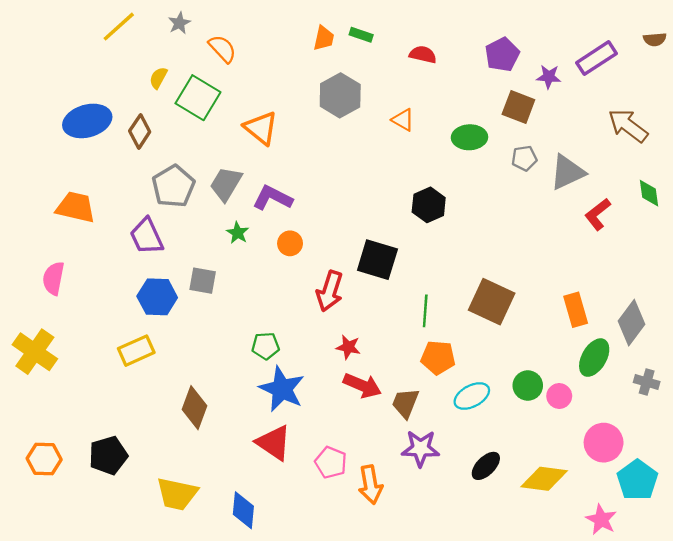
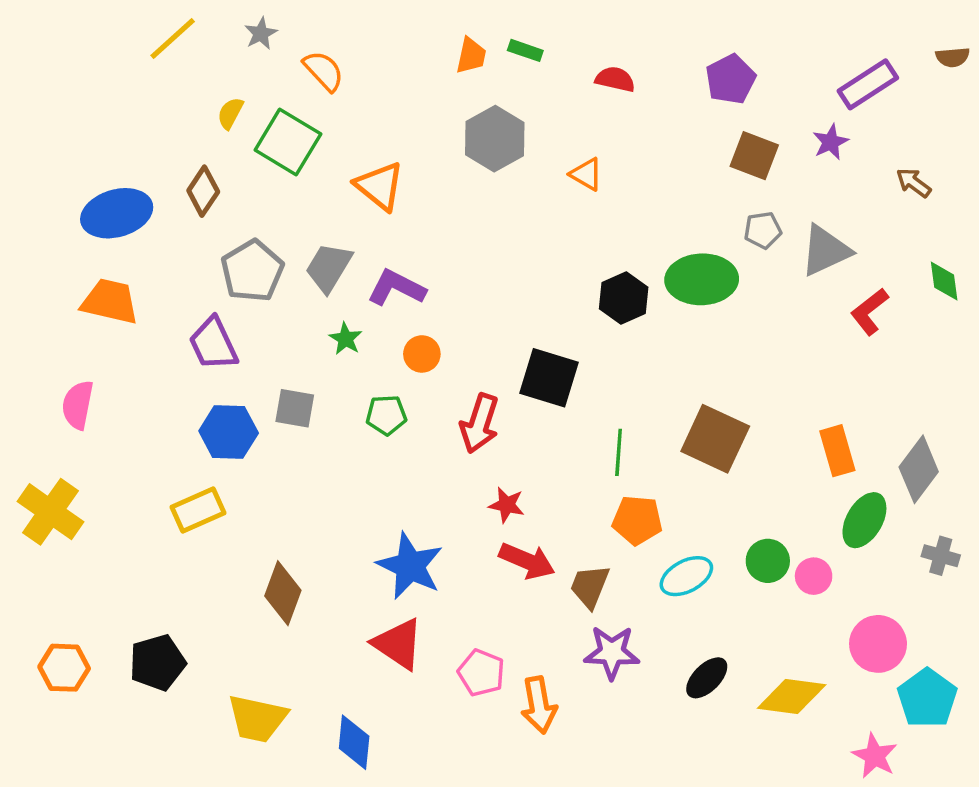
purple star: (549, 77) -> (831, 142), moved, turned -30
blue ellipse: (87, 121) -> (117, 213), moved
brown arrow: (628, 126) -> (914, 183), size x0.6
green ellipse: (469, 137) -> (702, 279), moved, size x1.4
green pentagon: (266, 346) -> (386, 415), moved

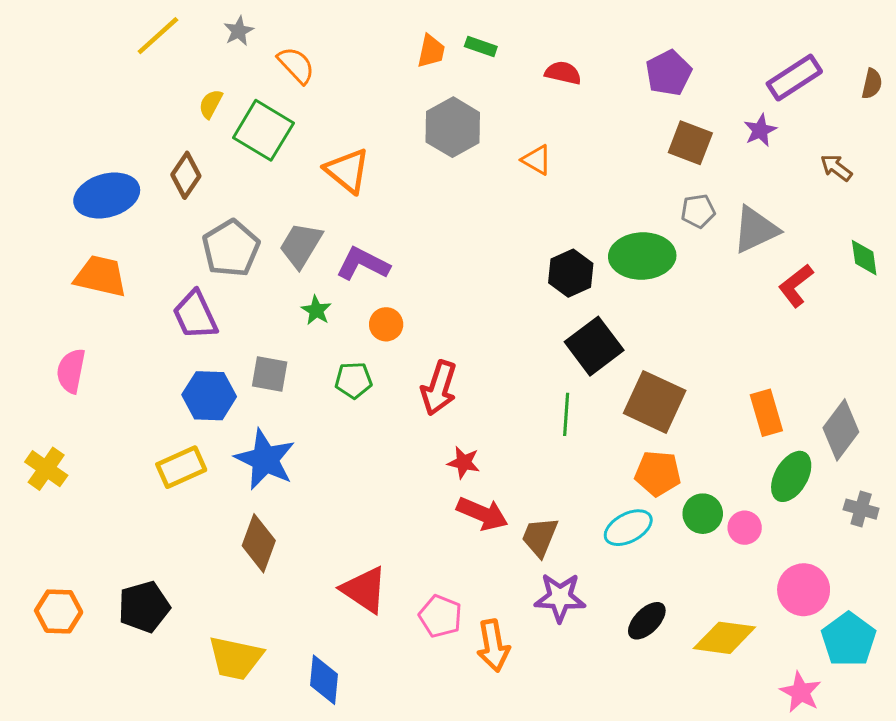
brown semicircle: (953, 57) -> (872, 84), moved, turned -72
black square: (549, 378) -> (594, 346), moved, turned 36
yellow cross: (51, 512) -> (46, 469), size x0.7
orange pentagon: (637, 520) -> (658, 473), moved
blue star: (410, 566) -> (265, 459), moved

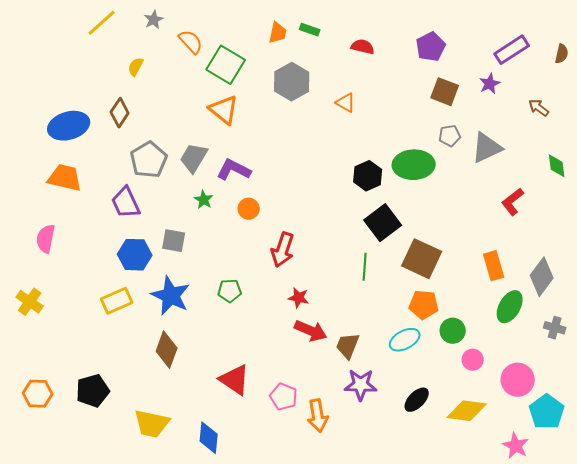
green square: (263, 130) -> (226, 65), moved
red L-shape: (796, 286) -> (513, 202), moved
green pentagon: (354, 380) -> (230, 291), moved
pink circle: (745, 528) -> (473, 360), moved

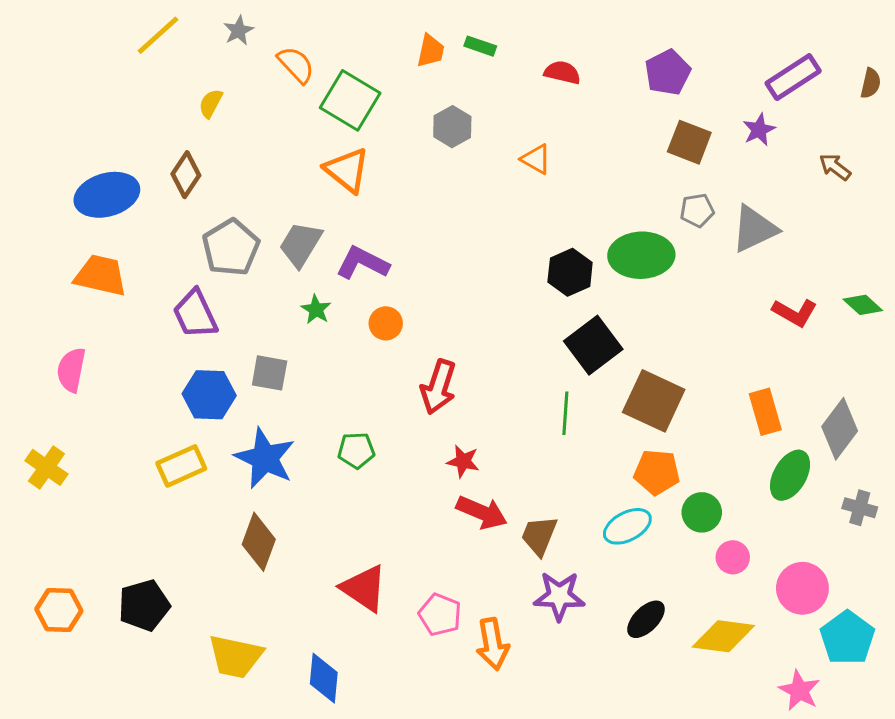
gray hexagon: (292, 82) -> (452, 127), size x0.7
green diamond: (557, 166) -> (863, 305), moved, turned -40
red L-shape: (513, 202) -> (795, 313), turned -112

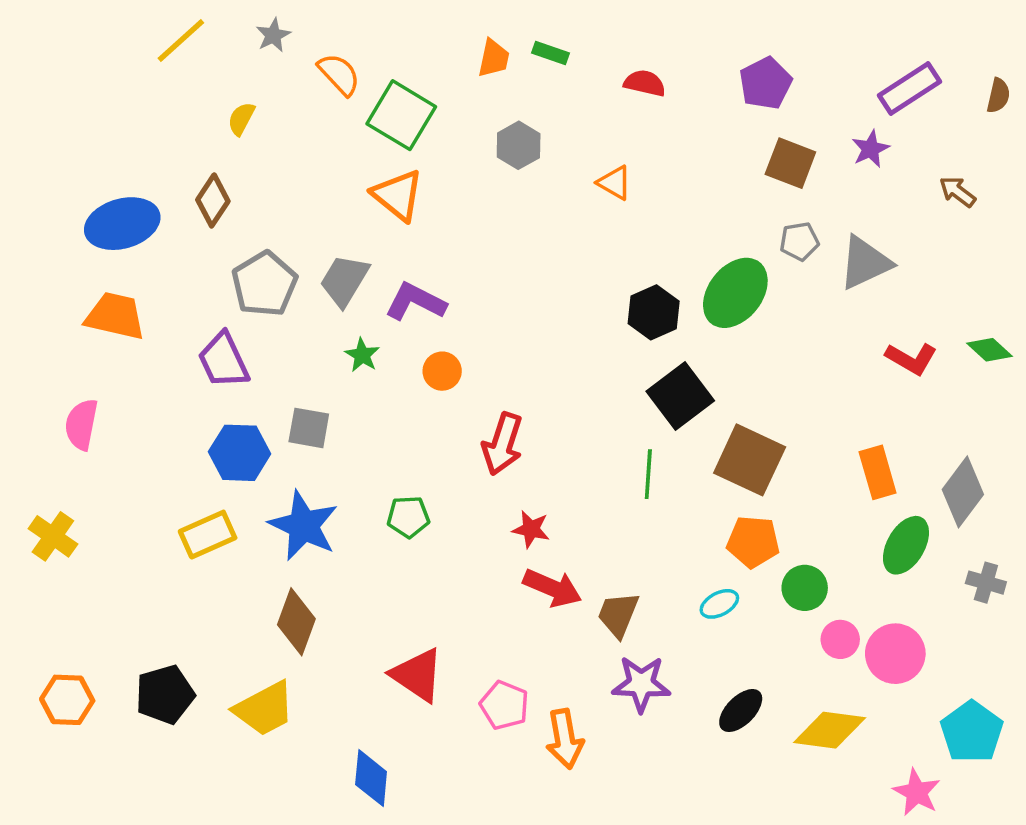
green ellipse: (641, 255) -> (735, 293), turned -50
cyan ellipse: (627, 526) -> (719, 604), size x0.7
pink circle: (802, 588) -> (895, 654), moved
yellow trapezoid: (235, 656) -> (264, 709), moved, turned -40

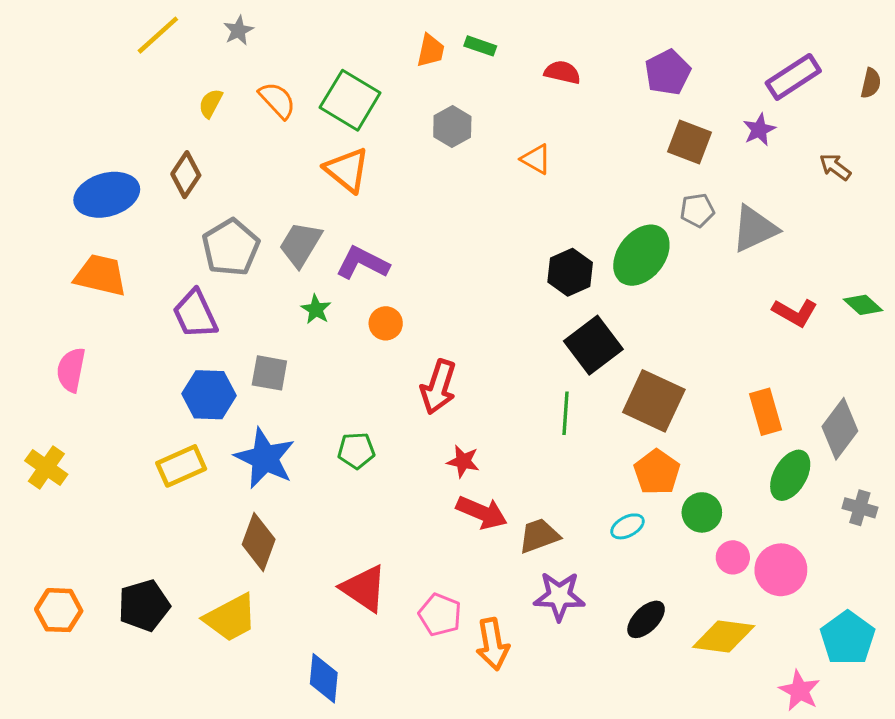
orange semicircle: (339, 74) -> (277, 100), moved
orange pentagon: (753, 542) -> (657, 472), turned 30
brown trapezoid: (618, 615) -> (539, 536), turned 48

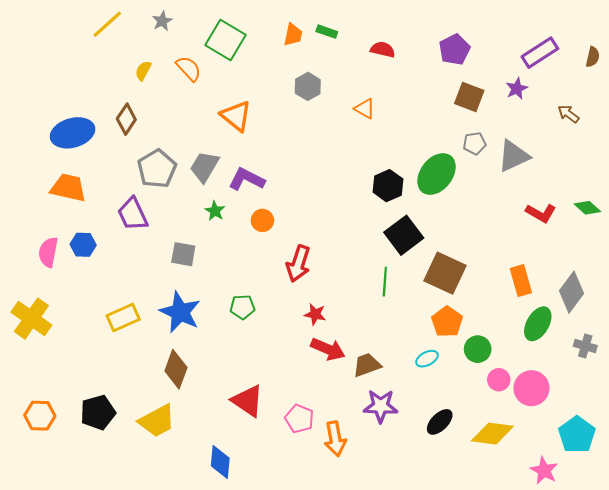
green square: (350, 100) -> (226, 40), moved
blue hexagon: (209, 395) -> (83, 245), moved, size x0.7
yellow cross: (46, 468) -> (31, 319), size x1.4

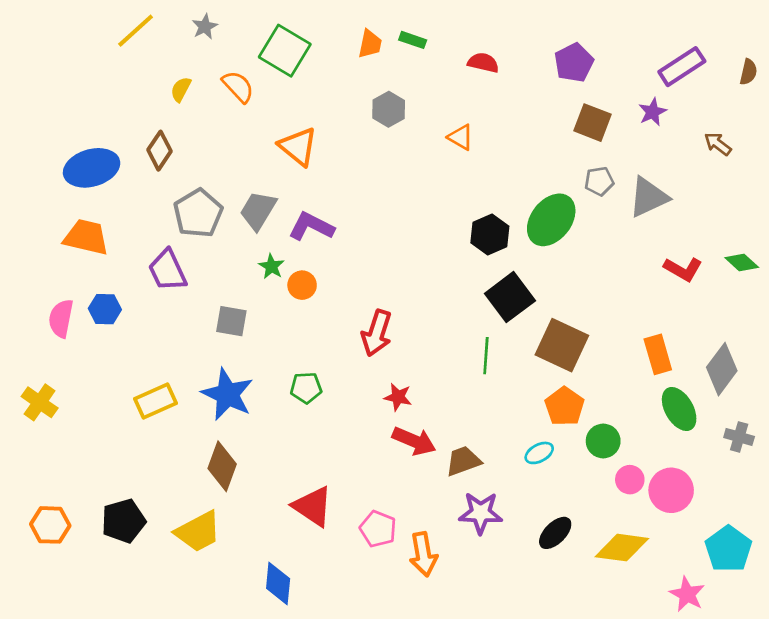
orange circle: (262, 220) -> (302, 285), moved
yellow cross: (31, 319) -> (40, 402), size x0.7
green ellipse: (538, 324) -> (679, 409), turned -60

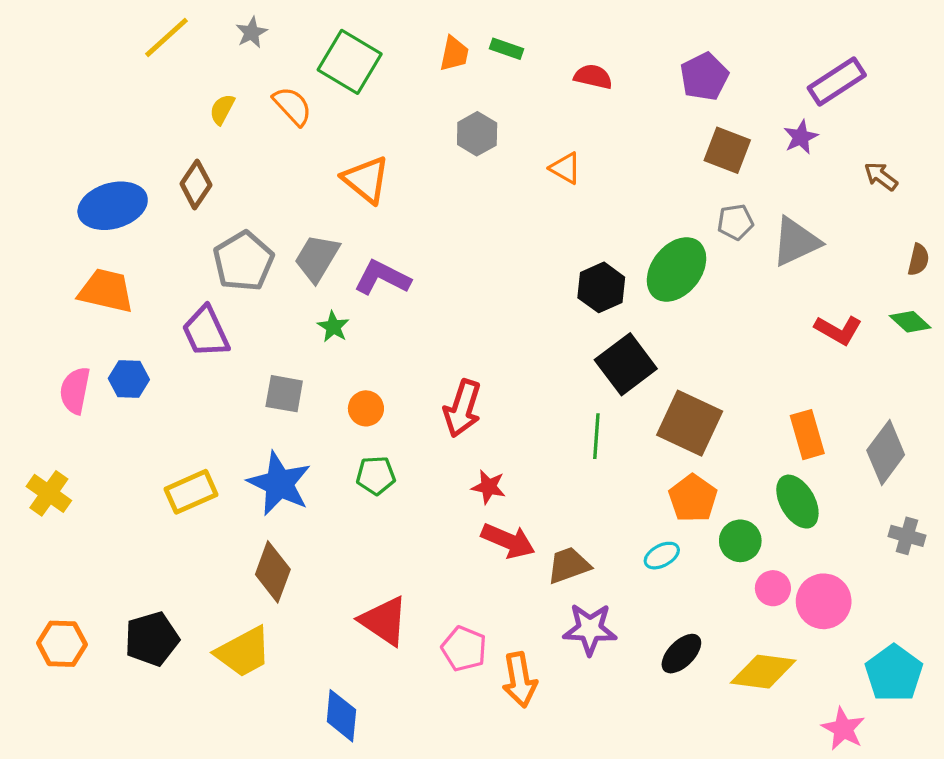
brown semicircle: (748, 72) -> (918, 260), moved
orange circle: (302, 285) -> (366, 408), moved
green ellipse: (679, 409) -> (797, 502), moved

